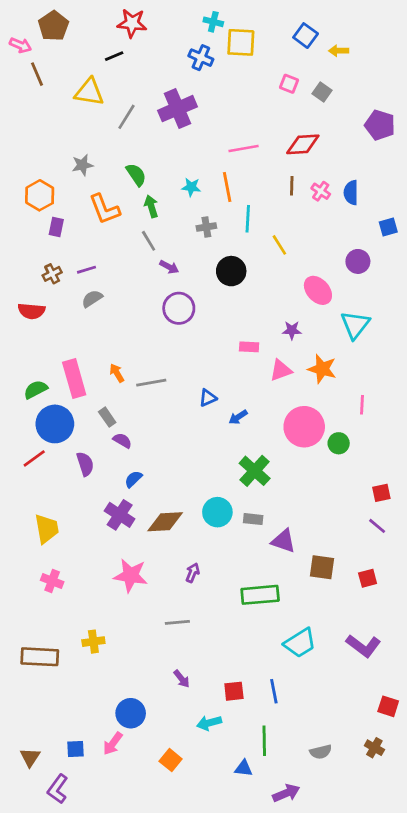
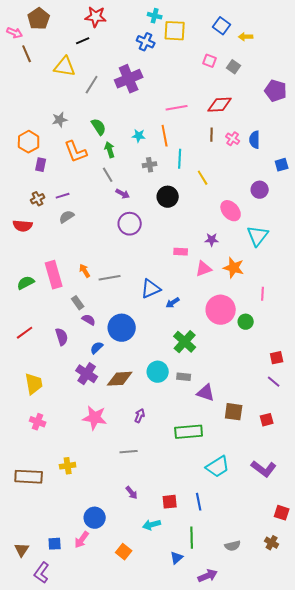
blue triangle: (208, 398) -> (151, 289), size x1.5
blue circle: (55, 424) -> (122, 328), moved
blue triangle: (244, 768) -> (177, 558), turned -48

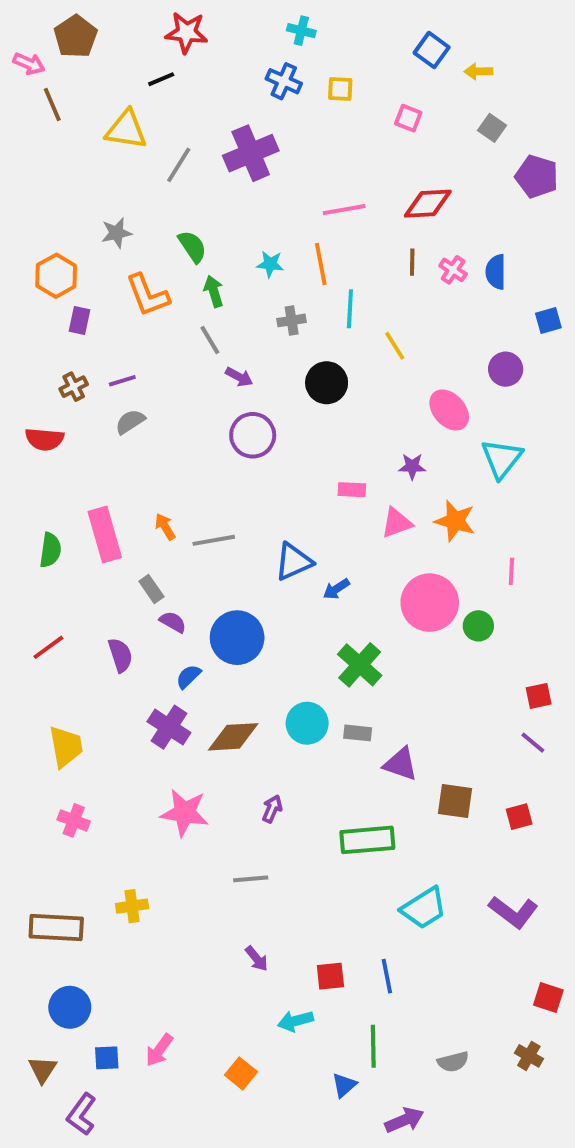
yellow square: (175, 31) -> (340, 89), moved, size x0.6
gray square: (234, 67) -> (492, 128), moved
green semicircle: (26, 283) -> (50, 550), turned 126
blue circle: (95, 518) -> (70, 1007), moved

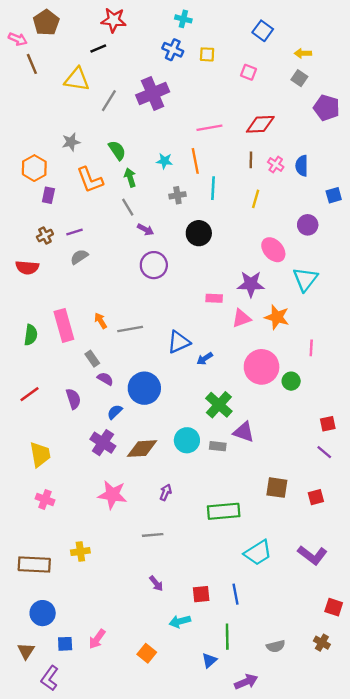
yellow arrow: (478, 71) -> (303, 53), moved
yellow line: (395, 346) -> (256, 199), moved, turned 48
purple star: (412, 466) -> (251, 284), size x1.6
purple triangle: (401, 764) -> (244, 432), moved

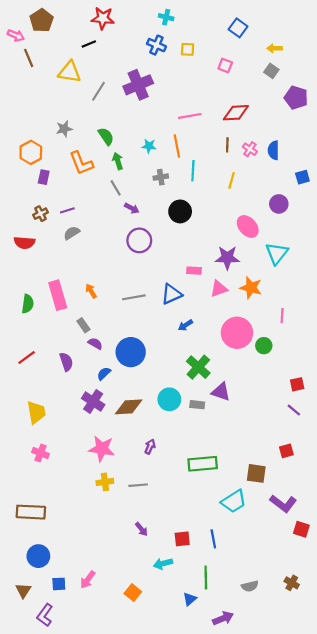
gray line: (130, 329) -> (134, 297), moved
blue triangle: (179, 342) -> (171, 294), moved
brown square: (277, 488) -> (256, 473), moved
yellow cross: (80, 552) -> (105, 482), moved
red square: (334, 607) -> (301, 529), moved

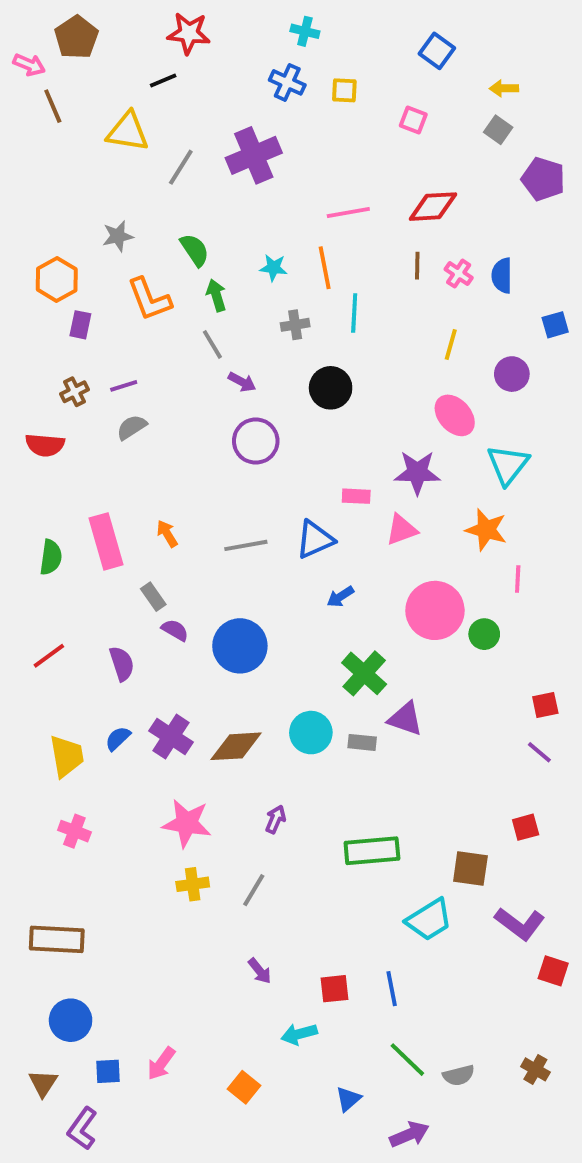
yellow line: (232, 180) -> (451, 344), moved
orange star: (251, 288) -> (486, 530), moved
blue semicircle: (104, 374) -> (118, 738), moved
gray line: (138, 485) -> (254, 890), turned -54
green line: (206, 578) -> (407, 1060), moved, turned -45

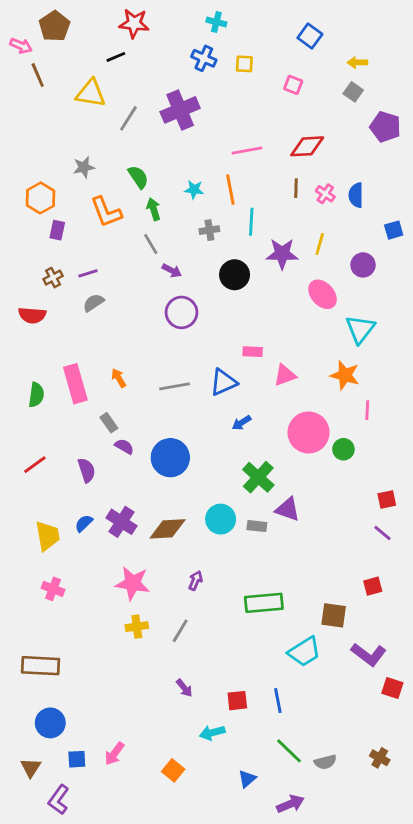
purple star: (417, 473) -> (282, 254), moved

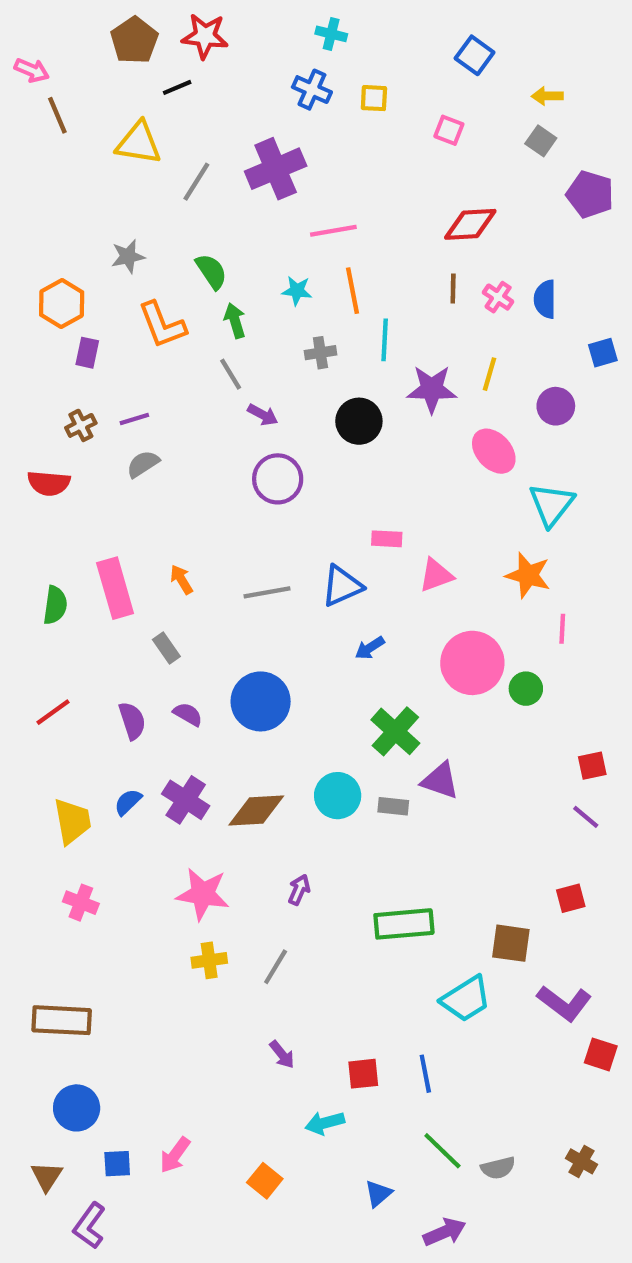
brown pentagon: (54, 26) -> (134, 40), moved
pink line: (247, 150) -> (333, 231), moved
purple semicircle: (124, 446) -> (188, 714), moved

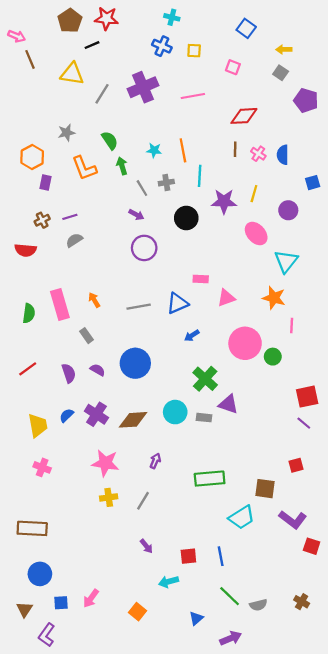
pink line: (333, 231) -> (193, 96), moved
gray line: (231, 374) -> (142, 188), moved
red square: (592, 766) -> (307, 397), size x1.5

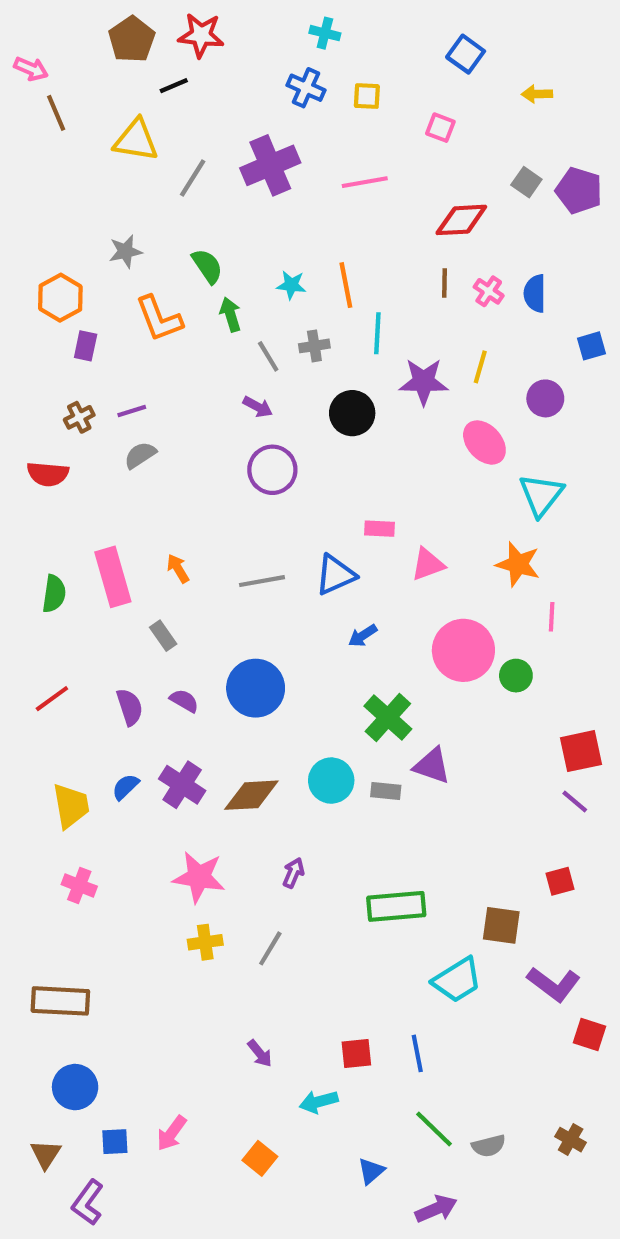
gray square: (281, 73) -> (526, 182), moved
purple arrow: (146, 546) -> (260, 1053), moved

